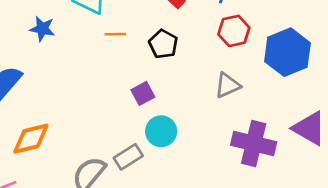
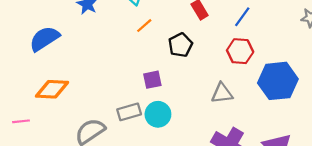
orange line: (115, 34) -> (144, 26), turned -56
gray rectangle: (128, 157) -> (129, 112), moved

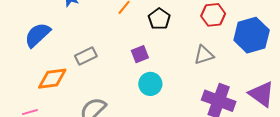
gray rectangle: (129, 112) -> (86, 56), moved

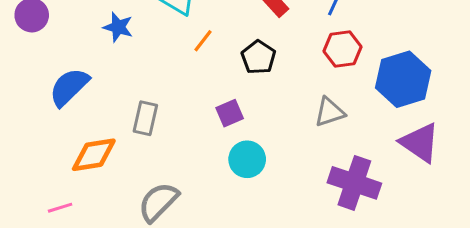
gray rectangle: (86, 56) -> (145, 118), turned -50
purple triangle: (262, 94) -> (420, 143), moved

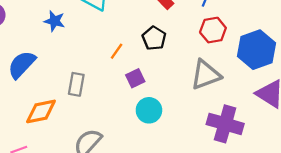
orange line: (203, 41) -> (117, 51), moved
gray triangle: (330, 112) -> (206, 75), size x1.4

